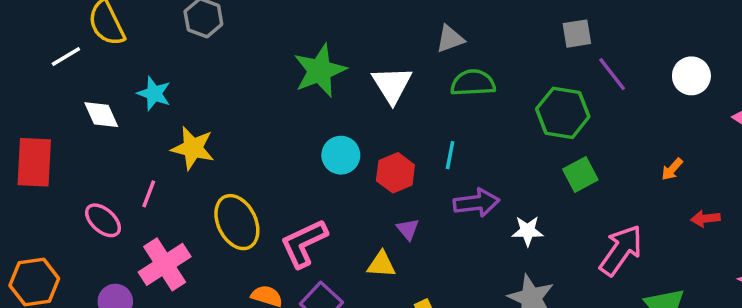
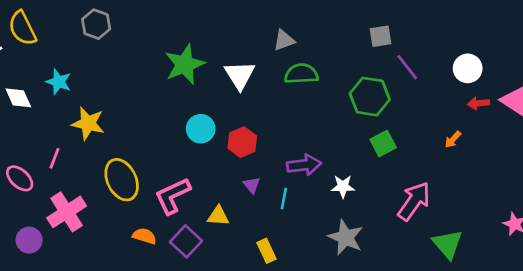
cyan line: (450, 155) -> (284, 198), moved
red arrow: (705, 219) -> (478, 103), moved
yellow triangle: (381, 264) -> (218, 216), moved

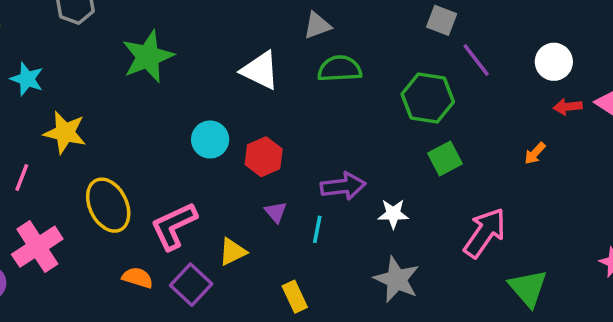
gray square: (380, 36) -> (442, 20), turned 30
green star: (185, 64) -> (148, 57), moved
white triangle: (240, 75) -> (260, 70), turned -32
yellow triangle: (218, 216) -> (233, 252), turned -30

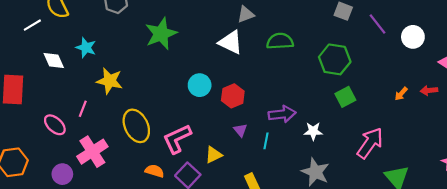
gray triangle: (317, 25) -> (246, 14), moved
purple line: (476, 60) -> (378, 24), moved
red arrow: (568, 107) -> (429, 90), moved

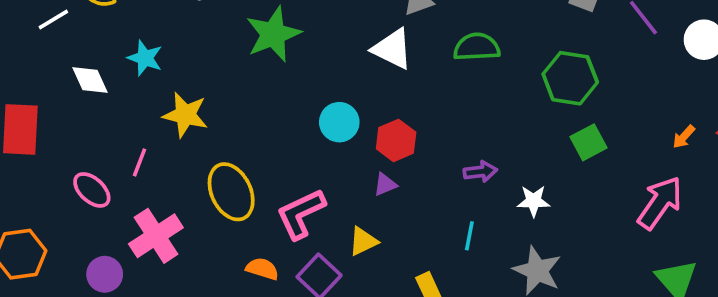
purple arrow: (282, 114) -> (480, 172), size x0.7
purple triangle: (240, 130) -> (385, 184), moved, turned 48
cyan line: (266, 141) -> (469, 236), moved
pink arrow: (370, 143) -> (660, 203), moved

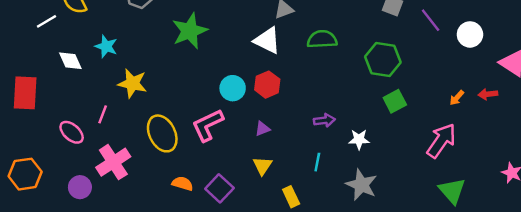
red hexagon: (396, 140) -> (267, 85), moved
pink L-shape: (301, 214) -> (208, 125), moved
yellow triangle: (363, 241) -> (262, 166), moved, turned -30

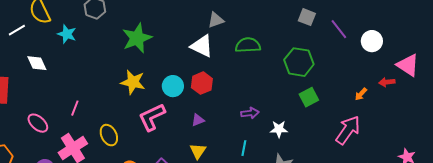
cyan star: (106, 46) -> (67, 34), moved
yellow star: (132, 83) -> (133, 82), moved
red arrow: (488, 94) -> (387, 82), moved
pink line: (103, 114) -> (75, 108), moved
yellow ellipse: (162, 133) -> (109, 135), moved, size x0.7

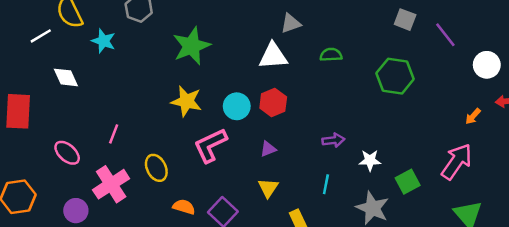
white circle: (372, 41) -> (487, 65), moved
green semicircle: (248, 45) -> (331, 55), size x0.7
white triangle: (202, 46) -> (273, 56), turned -30
green square: (309, 97) -> (408, 182), moved

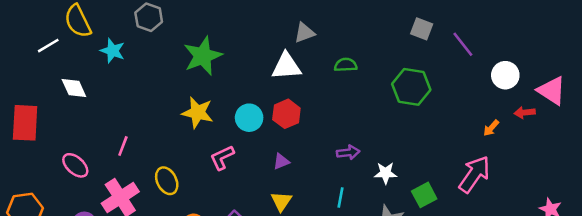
pink L-shape: (210, 145) -> (222, 158), size x0.7

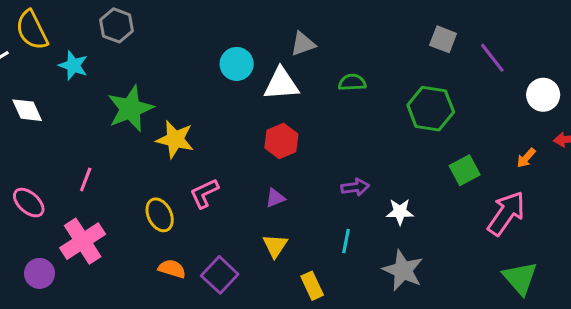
green star: (203, 56) -> (130, 109), moved
cyan circle: (249, 118) -> (237, 64), moved
yellow ellipse: (167, 181) -> (160, 215), moved
green square: (424, 195) -> (465, 170), moved

